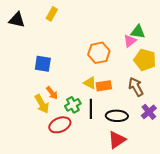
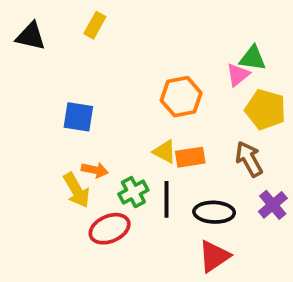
orange arrow: (52, 93) -> (95, 170), turned -40

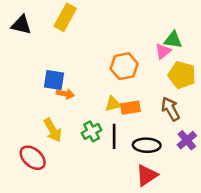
yellow rectangle: (95, 25) -> (65, 17), size x1.5
yellow triangle: (165, 152) -> (113, 104), turned -42
orange arrow: (95, 170) -> (65, 94), moved
red ellipse: (110, 229) -> (33, 158), moved, turned 64

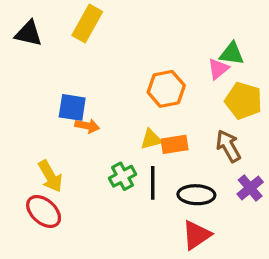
yellow arrow: (53, 130) -> (50, 176), moved

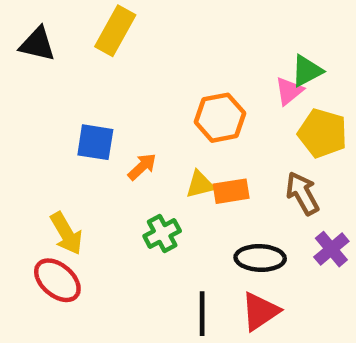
green triangle: (232, 54) -> (307, 71), turned -36
orange arrow: (87, 126) -> (142, 167), moved, turned -55
black line: (153, 183) -> (202, 314), moved

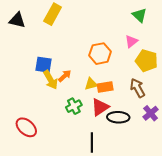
green triangle: (307, 71) -> (139, 15), moved, turned -49
yellow arrow: (66, 233) -> (51, 80), moved
red triangle: (260, 311) -> (100, 107), moved

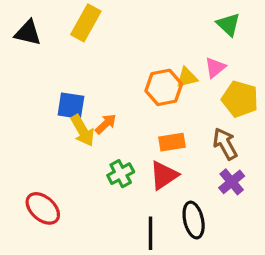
yellow triangle: (91, 84) -> (187, 78), moved
purple cross: (151, 113) -> (232, 182), moved
black ellipse: (118, 117) -> (194, 220), moved, turned 75

